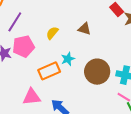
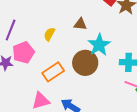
cyan star: (68, 59) -> (99, 45), moved, size x1.6
brown circle: (97, 72) -> (85, 63), moved

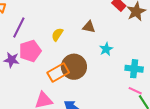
cyan star: (99, 45) -> (106, 49), size x0.6
brown circle: (85, 63) -> (74, 67), moved

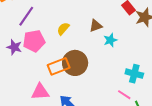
brown triangle: (89, 27) -> (96, 26), turned -40
cyan star: (106, 49) -> (110, 40), moved
pink line: (135, 91) -> (124, 95), moved

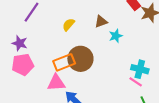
pink pentagon: (34, 41) -> (23, 65), moved
pink triangle: (40, 92) -> (56, 83), moved
pink line: (124, 95) -> (136, 82), moved

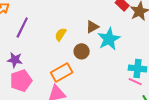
cyan star: (116, 36) -> (109, 39), size x1.6
brown circle: (80, 59) -> (82, 51), moved, size x0.6

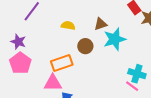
yellow semicircle: (61, 34) -> (68, 26), turned 56
pink pentagon: (21, 81) -> (20, 63), turned -30

